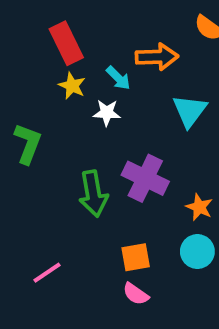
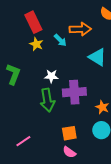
cyan triangle: (190, 111) -> (97, 57), turned -36
white star: (107, 113) -> (51, 76), moved
purple cross: (145, 178) -> (74, 92), turned -30

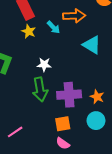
purple cross: (74, 92) -> (69, 95), moved

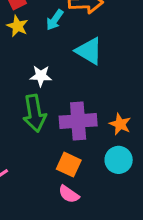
cyan arrow: (53, 27) -> (55, 20), turned 80
cyan triangle: (92, 45) -> (89, 51), moved
orange square: (63, 124) -> (69, 165), turned 35

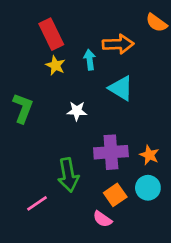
cyan arrow: (55, 20) -> (90, 60), turned 138
green arrow: (35, 113) -> (68, 175), moved
orange square: (69, 165) -> (115, 195), moved, turned 30

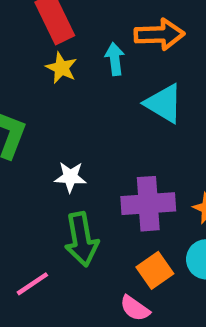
white star: (77, 111) -> (70, 177), moved

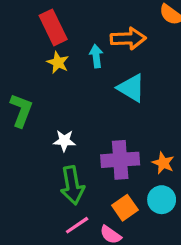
pink line: (32, 284) -> (77, 225), moved

